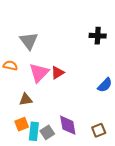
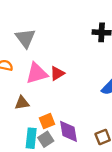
pink triangle: (39, 73) -> (37, 73), turned 30
orange square: (22, 124) -> (47, 121), moved

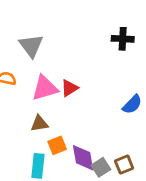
brown triangle: (22, 103) -> (39, 124), moved
gray square: (46, 139) -> (101, 167), moved

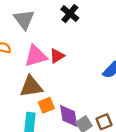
black cross: (123, 39) -> (70, 14), moved, turned 36
brown triangle: (39, 124) -> (31, 87), size x1.5

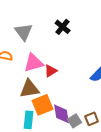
red triangle: (57, 56) -> (51, 71), moved
orange square: (46, 105) -> (43, 105), size x1.5

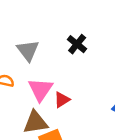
pink triangle: (34, 63) -> (40, 90), turned -40

